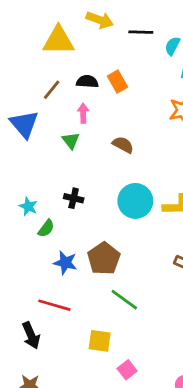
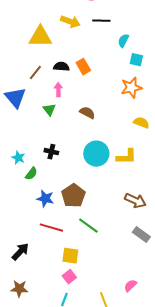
black line: (141, 32) -> (101, 21), moved
red line: (54, 305) -> (51, 228), moved
black arrow: (31, 335) -> (20, 252), turned -114
pink square: (127, 370) -> (69, 277), moved

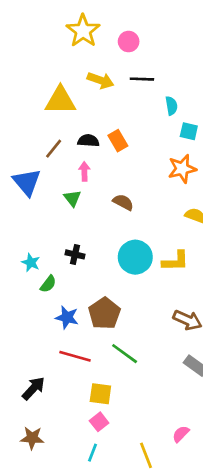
cyan semicircle: (123, 41) -> (171, 106), turned 144

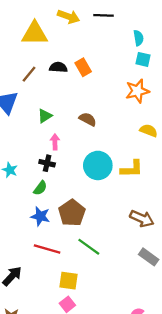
cyan semicircle: (171, 106) -> (138, 38), moved
pink arrow: (84, 171) -> (55, 142), moved
green triangle: (72, 198) -> (45, 116), turned 35
green semicircle: (48, 284) -> (40, 188), moved

